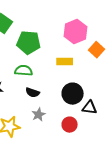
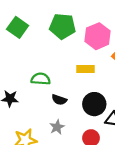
green pentagon: (29, 43) -> (63, 26), moved
black semicircle: (33, 93) -> (59, 100), moved

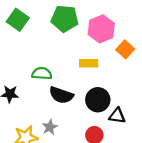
black semicircle: (59, 100) -> (61, 95), size x1.5
gray star: (57, 127) -> (50, 127), moved

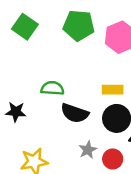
yellow rectangle: (89, 63) -> (113, 90), moved
gray star: (50, 127) -> (88, 150), moved

